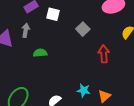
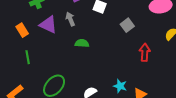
gray arrow: (26, 30) -> (70, 19), turned -40

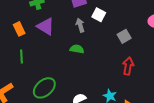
gray arrow: (70, 19) -> (80, 25), moved
red arrow: (145, 52) -> (128, 66), moved

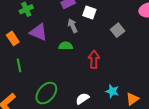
green semicircle: (77, 49) -> (66, 46), moved
red arrow: (128, 66) -> (94, 59), moved

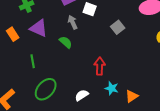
green semicircle: (66, 46) -> (66, 42), turned 40
red arrow: (94, 59) -> (100, 66), moved
green line: (19, 65) -> (33, 61), moved

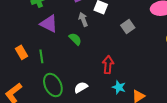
orange rectangle: (13, 34) -> (21, 52), moved
green ellipse: (46, 89) -> (53, 85), turned -70
white semicircle: (82, 95) -> (81, 87), moved

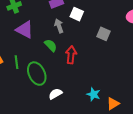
gray square: (128, 27) -> (104, 34), turned -32
red arrow: (108, 65) -> (71, 55), moved
green ellipse: (53, 85) -> (37, 74), moved

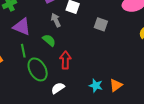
red arrow: (71, 55) -> (65, 60), moved
green line: (16, 62) -> (23, 51), moved
orange triangle: (113, 104) -> (116, 85), moved

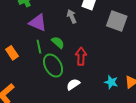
gray square: (101, 24) -> (117, 21), size x1.5
green semicircle: (49, 40) -> (58, 43), moved

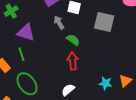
green semicircle: (58, 43) -> (73, 40), moved
green line: (39, 47) -> (21, 54), moved
green ellipse: (53, 66) -> (27, 84), moved

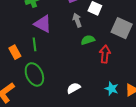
green semicircle: (73, 40) -> (88, 40), turned -64
red arrow: (73, 61) -> (105, 54), moved

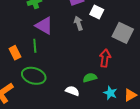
green semicircle: (88, 40) -> (90, 78), moved
green ellipse: (34, 74) -> (34, 76), turned -50
white semicircle: (74, 88) -> (72, 91), turned 48

